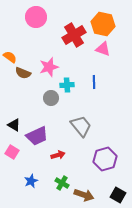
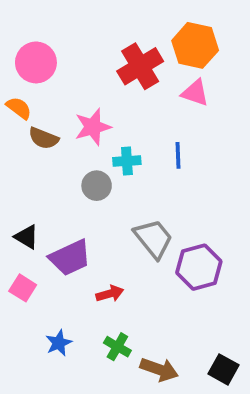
pink circle: (36, 17) -> (36, 62), moved
purple hexagon: (105, 159) -> (199, 267), moved

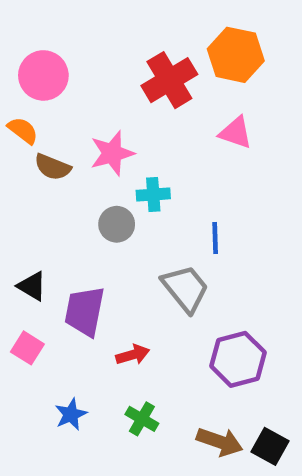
pink triangle: (195, 93) -> (236, 133), moved
blue line: (178, 155) -> (215, 238), moved
purple trapezoid: (70, 258) -> (85, 311), turned 126
purple hexagon: (199, 267) -> (238, 359), moved
brown arrow: (159, 369) -> (220, 442), moved

